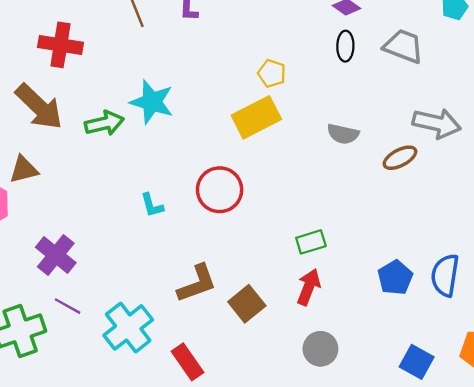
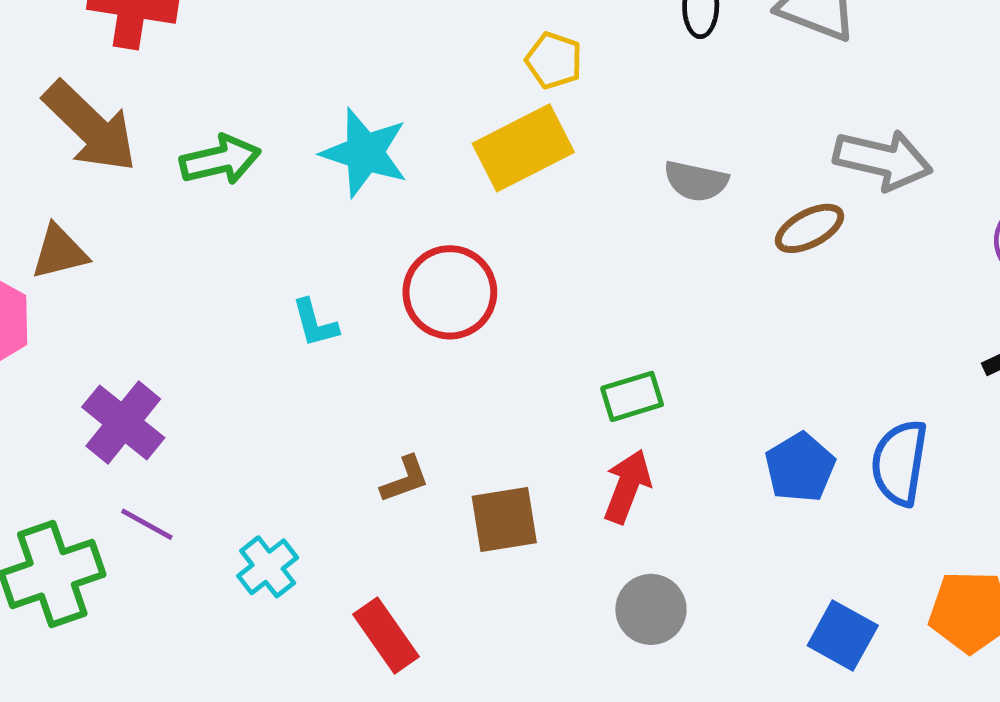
cyan star: (152, 102) -> (365, 153), moved
brown L-shape: (197, 284) -> (405, 479), size x0.6
brown square: (247, 304) -> (504, 519), turned 30
cyan cross: (128, 327) -> (268, 567), size x0.6

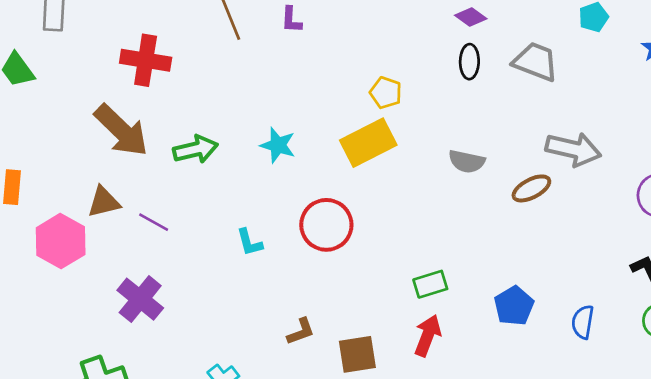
cyan star: (365, 153) -> (278, 145), size x0.7
blue semicircle: (899, 463) -> (583, 322), size x0.7
blue pentagon: (800, 467) -> (514, 306), moved
purple line: (147, 524) -> (154, 222), moved

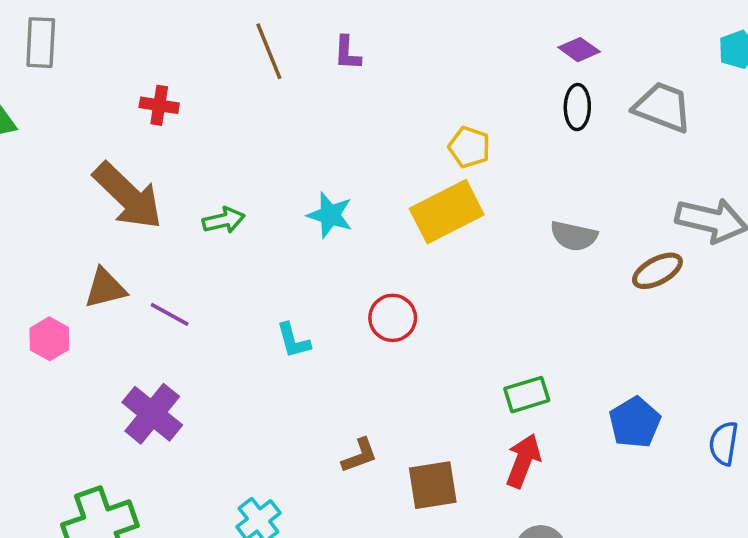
red cross: (146, 60) -> (159, 105), size x0.6
green arrow: (195, 149) -> (224, 220), size x0.7
red circle: (326, 225) -> (393, 318), size x0.7
pink hexagon: (61, 241) -> (49, 339), size x0.6

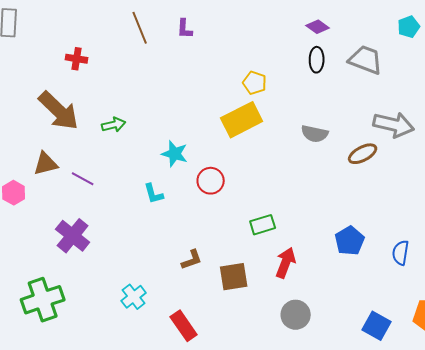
cyan star: (330, 215) -> (175, 154), moved
green rectangle: (527, 395) -> (263, 225), moved

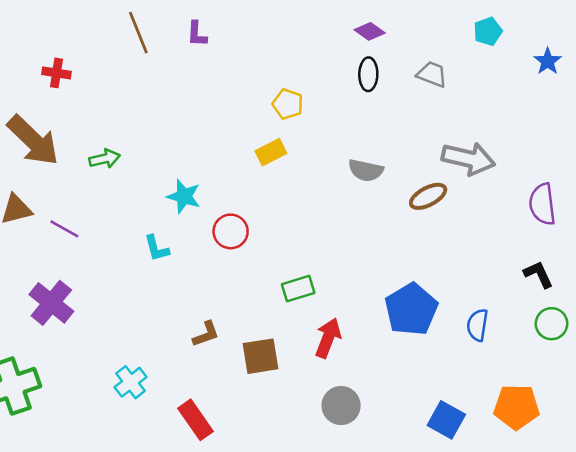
gray trapezoid: (366, 60) -> (432, 74), size x0.7
yellow rectangle: (242, 120) -> (271, 152), size x0.6
blue pentagon: (350, 241) -> (411, 309), size x1.4

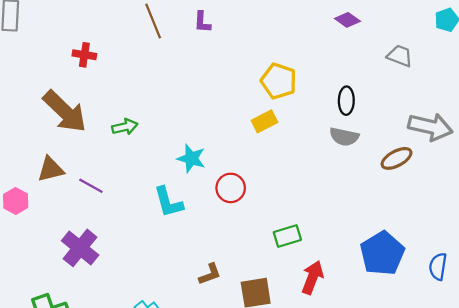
black ellipse: (368, 74) -> (346, 101), moved
yellow pentagon: (288, 104) -> (279, 81), size x1.4
cyan L-shape: (157, 248) -> (168, 202), size x1.4

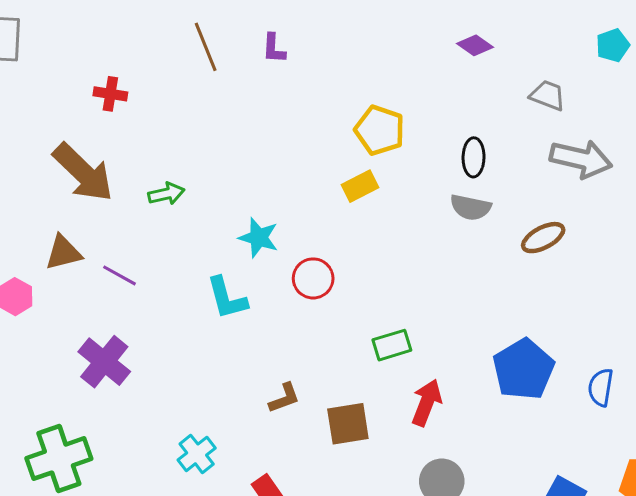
gray arrow: (430, 127) -> (581, 159), moved

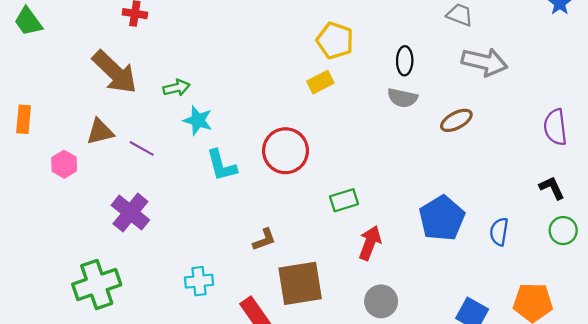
cyan star: (259, 238) -> (198, 120), moved
red circle: (313, 278) -> (286, 151), size x1.5
brown square: (348, 424) -> (300, 283), moved, size x1.4
cyan cross: (197, 454) -> (199, 281), turned 32

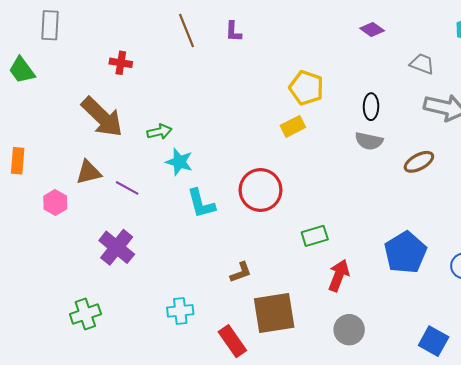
green cross: (97, 284) -> (85, 314), size x0.7

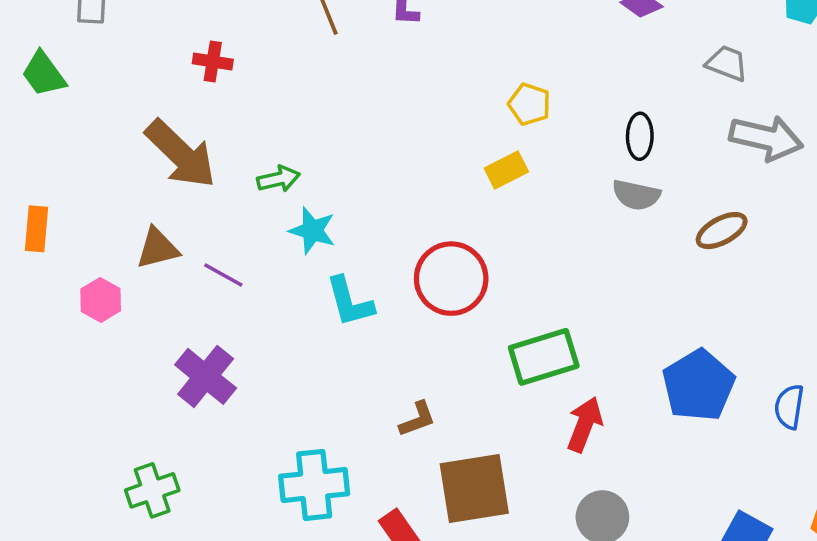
yellow pentagon: (306, 88) -> (529, 104), size x0.7
green rectangle: (315, 236) -> (544, 357), size x1.5
cyan cross: (180, 311) -> (314, 485), size x1.5

